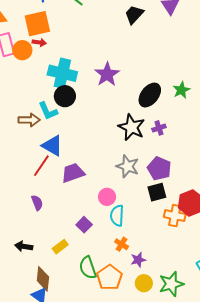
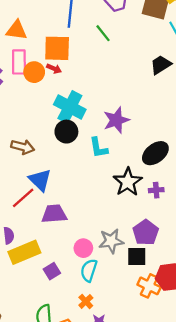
cyan L-shape: (48, 111) -> (98, 148), moved
gray star: (128, 166) -> (111, 241), moved, turned 30
yellow rectangle: (60, 247) -> (24, 252), moved, size x1.8

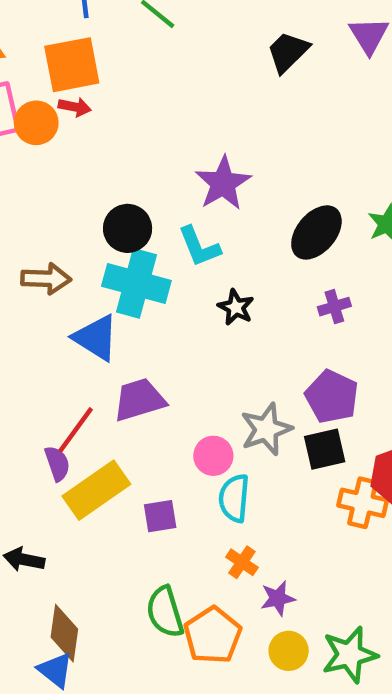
cyan cross: (70, 107) -> (136, 283), moved
black star: (128, 182) -> (236, 307), moved, size x0.6
red line: (23, 198) -> (76, 430), moved
purple square: (52, 271) -> (160, 516), turned 35

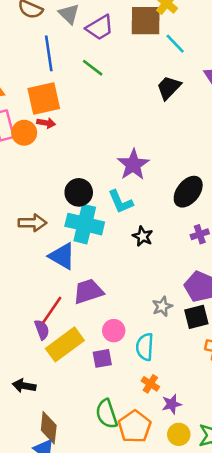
gray star: (266, 429) -> (162, 306), size x0.7
pink circle: (213, 456) -> (114, 331), moved

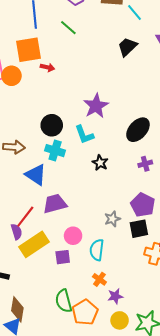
red arrow: (46, 123) -> (47, 67), moved
cyan cross: (85, 224) -> (55, 151), size x0.7

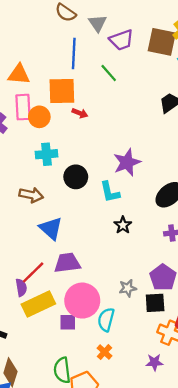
cyan cross: (55, 151) -> (47, 154), moved, turned -30
pink circle: (73, 236) -> (82, 301), size x1.8
purple star: (115, 296) -> (154, 362), moved

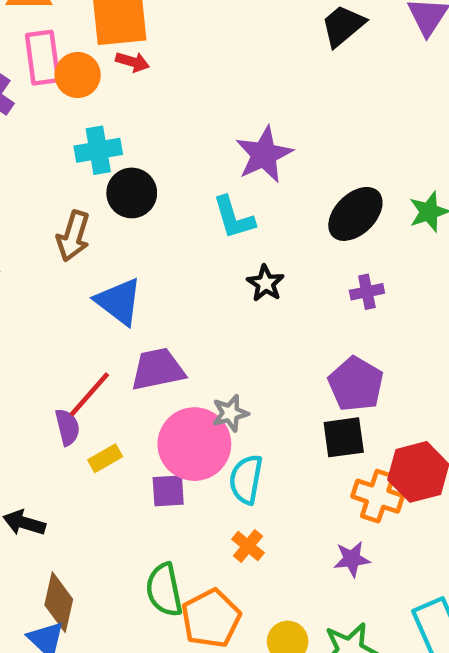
red arrow: (80, 113) -> (132, 62), moved
black circle: (76, 177) -> (132, 193), moved
brown arrow: (31, 195) -> (73, 236), turned 100
gray star: (128, 288) -> (230, 413), moved
yellow rectangle: (38, 304) -> (105, 458), size x0.5

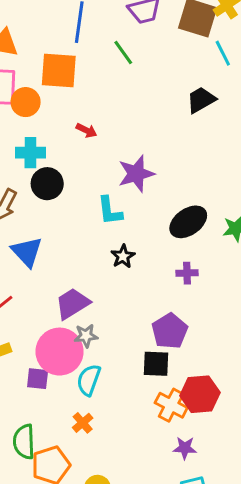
red arrow: (132, 62) -> (86, 130), moved
purple trapezoid: (158, 369) -> (72, 304), moved, turned -30
purple star: (352, 559) -> (185, 448), moved

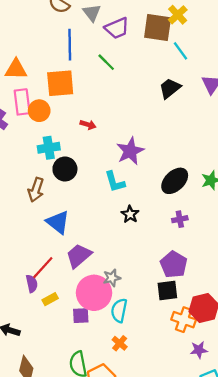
purple trapezoid: (72, 304) -> (79, 256), moved

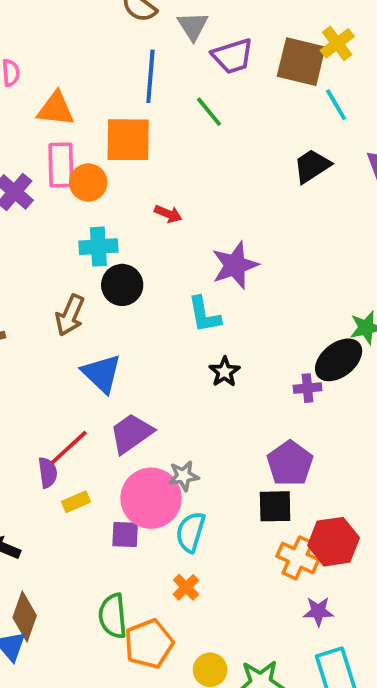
black ellipse: (175, 181) -> (339, 360), moved

